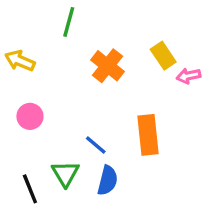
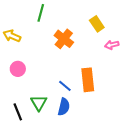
yellow rectangle: (163, 56) -> (97, 24), moved
blue line: (96, 145) -> (65, 86), moved

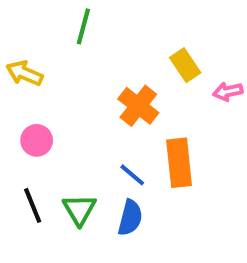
yellow rectangle: (97, 24) -> (185, 65), moved
orange cross: (64, 39) -> (138, 106), moved
black line: (18, 112) -> (33, 205), moved

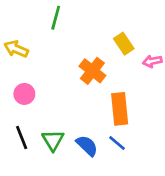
blue line: (132, 175) -> (117, 143), moved
blue semicircle: (130, 218) -> (87, 146), turned -60

